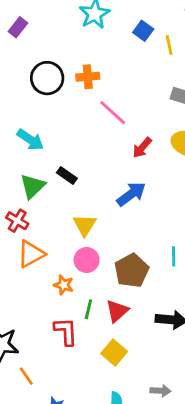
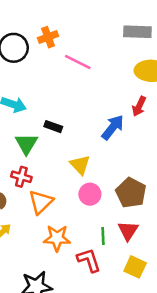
red arrow: (142, 148) -> (139, 106), moved
orange star: (64, 285) -> (57, 238), moved, size x1.5

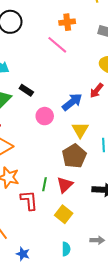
orange cross: (48, 37) -> (67, 22), moved
yellow triangle: (80, 165) -> (80, 130), moved
pink circle: (90, 194) -> (45, 116), moved

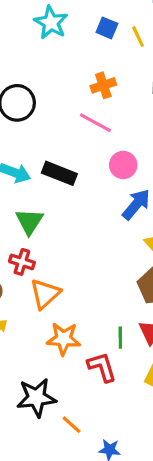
black rectangle: (26, 90) -> (59, 173), moved, size x1.5
pink circle: (45, 116) -> (123, 165), moved

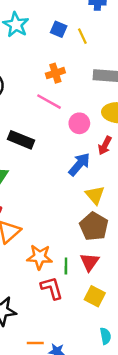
pink circle: (123, 165) -> (79, 123), moved
orange star: (64, 339) -> (40, 257), moved
orange line: (72, 425) -> (35, 343), moved, turned -42

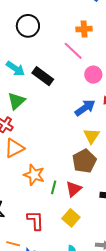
red L-shape: (52, 288) -> (35, 220), moved

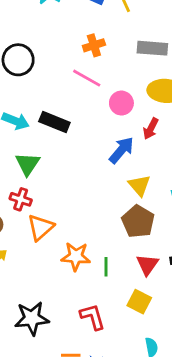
red triangle: (74, 189) -> (147, 265), moved

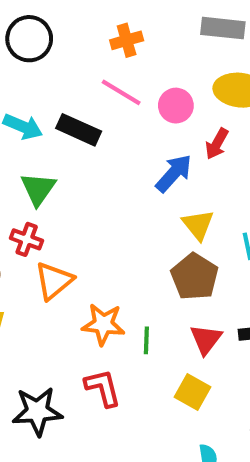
orange cross: (94, 45) -> (127, 40), moved
pink line: (87, 78) -> (121, 92), moved
red L-shape: (93, 317) -> (103, 388), moved

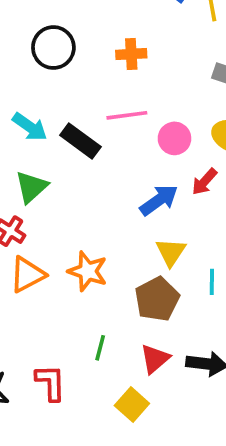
orange cross: (127, 40) -> (131, 54), moved
pink line: (121, 92) -> (127, 115), turned -51
orange star: (103, 324) -> (88, 271), moved

